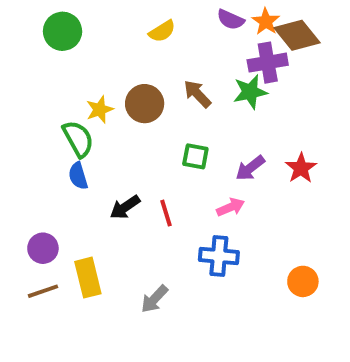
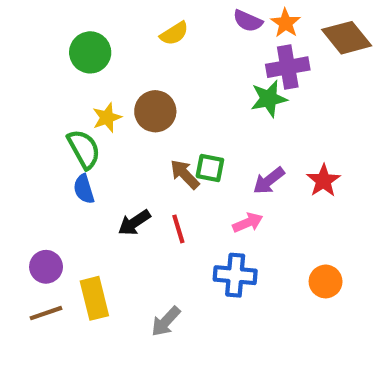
green circle: (63, 31) -> (90, 52), moved
brown diamond: (297, 35) -> (347, 38), moved
brown arrow: (197, 94) -> (185, 174), moved
orange circle: (303, 281) -> (326, 281), moved

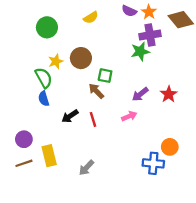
green square: (210, 168) -> (105, 76), moved
blue cross: (235, 275) -> (153, 163), moved

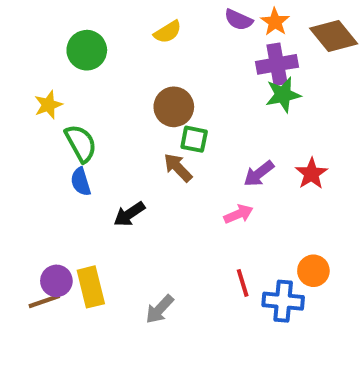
green star: (140, 51) -> (283, 95), moved
brown circle: (81, 58) -> (174, 107), moved
yellow star: (56, 61) -> (48, 105), moved
red line: (93, 119) -> (243, 283), moved
purple circle: (24, 139) -> (56, 281), moved

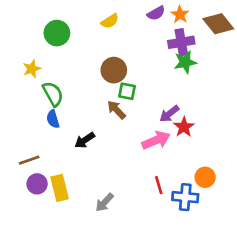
purple semicircle: (239, 20) -> (156, 13), turned -54
red star: (311, 174) -> (184, 127), moved
pink arrow: (239, 214) -> (156, 140), size x1.5
brown line: (44, 301) -> (29, 160), moved

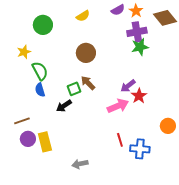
green square: (127, 91) -> (74, 89), moved, turned -32
orange circle: (205, 177) -> (168, 126), moved
gray arrow: (105, 202) -> (80, 164), moved, turned 35

